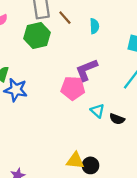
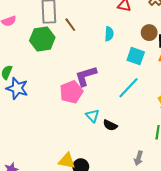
cyan semicircle: (94, 26) -> (109, 34), moved
pink pentagon: (73, 88) -> (71, 92), turned -30

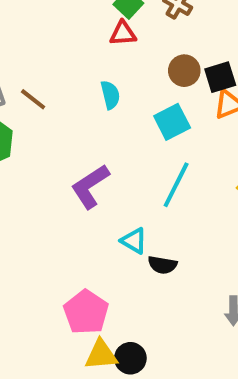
cyan square: (136, 56) -> (172, 122), turned -30
pink pentagon: (71, 92) -> (86, 312), moved
cyan triangle: (92, 116) -> (134, 241), moved

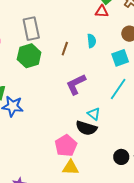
brown line: (33, 99) -> (65, 49), moved, turned 64
black semicircle: (162, 265) -> (86, 128), moved, size x1.5
black circle: (130, 358) -> (121, 157), moved

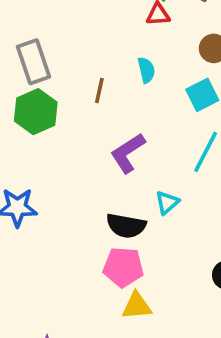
cyan triangle: (94, 114) -> (167, 203), turned 48
black semicircle: (86, 128) -> (126, 226), moved
pink pentagon: (66, 146) -> (123, 267), turned -30

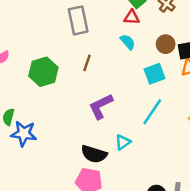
gray rectangle: (34, 62) -> (78, 20), moved
cyan semicircle: (146, 70) -> (128, 42), moved, turned -35

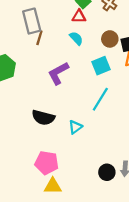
brown line: (87, 63) -> (39, 38), moved
purple L-shape: (101, 106) -> (58, 73), moved
black semicircle: (94, 154) -> (43, 118), moved

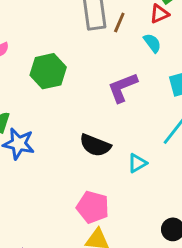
red triangle: (79, 16) -> (159, 14), turned -32
brown line: (39, 38) -> (119, 22), moved

